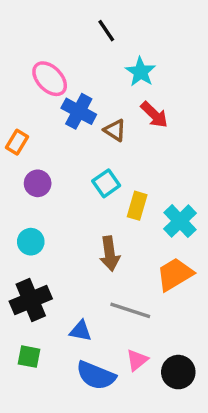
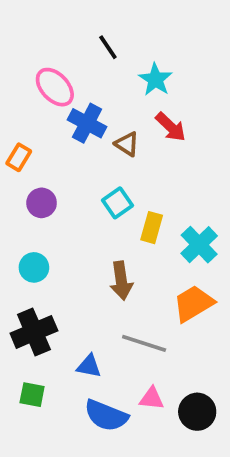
black line: (106, 31) -> (108, 47), moved
pink triangle: (137, 360) -> (152, 398), turned 45

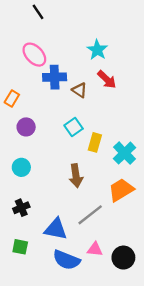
black line: (108, 47) -> (38, 12), moved
blue cross: (87, 123) -> (55, 77), turned -30
black cross: (34, 332) -> (21, 208), size x0.6
gray line: (144, 343) -> (90, 215), turned -56
blue triangle: (89, 366) -> (56, 229), size x1.5

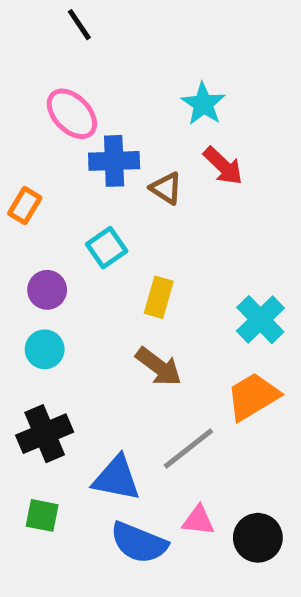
purple circle: (26, 127) -> (47, 290), moved
cyan square: (74, 127) -> (107, 248), moved
yellow rectangle: (95, 142) -> (159, 297), moved
brown arrow: (76, 176) -> (159, 367), turned -45
black cross: (21, 208) -> (45, 434), size x1.5

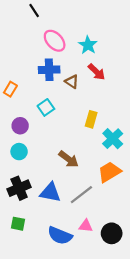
pink ellipse: (72, 114) -> (55, 41), moved
yellow rectangle: (159, 297) -> (91, 119), moved
blue triangle: (117, 478) -> (50, 192), moved

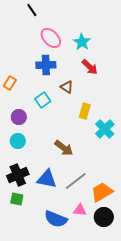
brown triangle: (72, 82) -> (67, 87), moved
orange trapezoid: (109, 172) -> (102, 192), moved
green square: (18, 224) -> (17, 199), moved

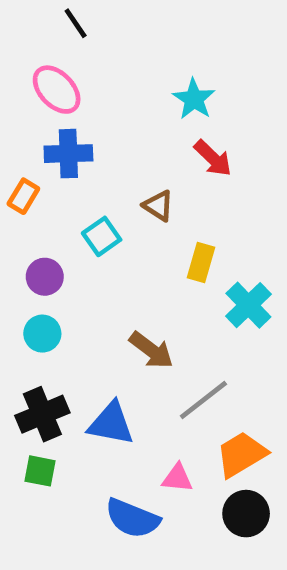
pink ellipse: (51, 38) -> (57, 90), moved
blue cross: (46, 65) -> (68, 154), moved
gray line: (76, 181) -> (203, 400), moved
pink triangle: (80, 210) -> (177, 478), moved

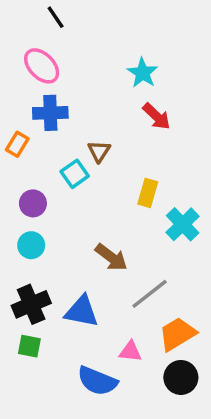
brown triangle: (158, 206) -> (99, 151), moved, turned 30

